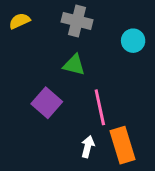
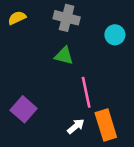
purple square: (47, 103) -> (24, 109), moved
white arrow: (88, 147) -> (76, 126), turned 36

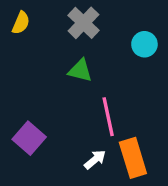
yellow semicircle: (17, 18) -> (21, 23), turned 138
gray cross: (67, 18) -> (84, 23), turned 30

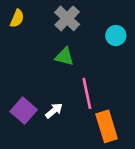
white arrow: (95, 160) -> (54, 111), moved

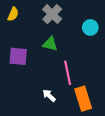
purple square: (24, 111) -> (18, 56), moved, turned -36
white arrow: (54, 111) -> (49, 95), moved, turned -96

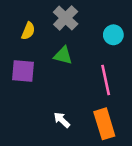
yellow semicircle: (13, 14) -> (28, 31), moved
pink line: (68, 73) -> (106, 80), moved

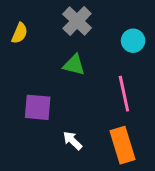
yellow semicircle: (28, 31) -> (20, 33), moved
purple square: (23, 71) -> (38, 107), moved

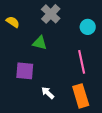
yellow semicircle: (20, 33) -> (13, 22), turned -80
green triangle: (74, 65) -> (40, 43), moved

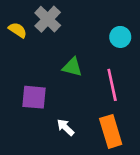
gray cross: (51, 14) -> (48, 19), moved
green triangle: (40, 43) -> (72, 67), moved

